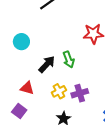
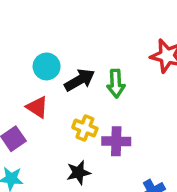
cyan circle: (21, 42) -> (47, 66), moved
yellow cross: (59, 91) -> (85, 128), turned 32

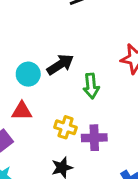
black arrow: (80, 80) -> (60, 64), moved
red triangle: (37, 107) -> (22, 111), turned -30

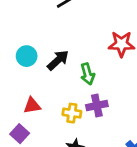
cyan circle: (28, 74) -> (27, 56), moved
purple cross: (94, 138) -> (97, 106), moved

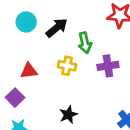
purple cross: (97, 106) -> (108, 66), moved
yellow cross: (72, 113) -> (67, 66), moved

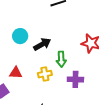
yellow cross: (67, 66) -> (45, 74), turned -32

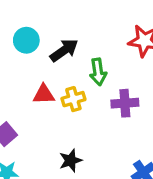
red triangle: (16, 73) -> (44, 94), moved

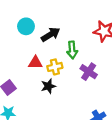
purple cross: (125, 103) -> (89, 72), turned 35
black star: (71, 161) -> (48, 86), moved

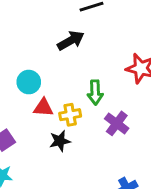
cyan circle: (26, 26) -> (29, 82), moved
black arrow: (51, 34) -> (71, 41), moved

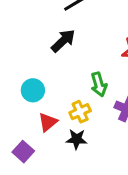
red triangle: (43, 107) -> (48, 122), moved, turned -30
black star: (60, 141) -> (77, 139), turned 30

